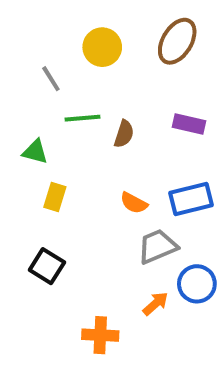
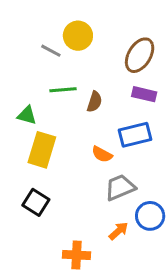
brown ellipse: (177, 41) -> (140, 55), moved
gray line: (51, 79) -> (51, 51), moved, turned -30
yellow rectangle: (55, 197) -> (42, 150), size x1.6
blue rectangle: (191, 199) -> (135, 135), moved

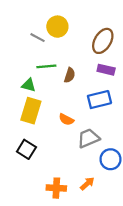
green triangle: (27, 115) -> (29, 85), moved
orange semicircle: (102, 154) -> (66, 119), moved
orange arrow: (119, 231) -> (87, 184), moved

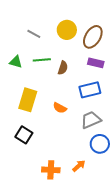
yellow circle: (57, 27) -> (67, 30), moved
green triangle: (29, 85) -> (16, 62), moved
gray trapezoid: (88, 138) -> (91, 120), moved

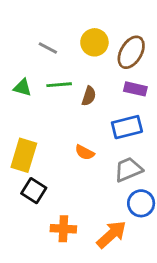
yellow rectangle: (28, 100) -> (24, 155), moved
orange arrow: (79, 166) -> (111, 234), size x1.6
orange cross: (51, 170) -> (63, 229), moved

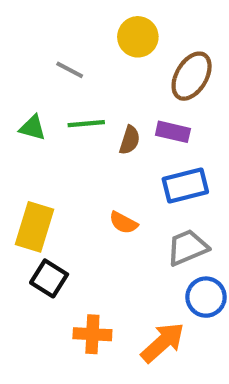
yellow circle: (94, 42) -> (138, 37), moved
purple rectangle: (135, 89) -> (173, 132), moved

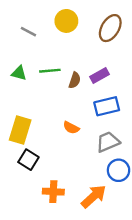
yellow circle: (138, 37) -> (66, 21), moved
gray line: (70, 70) -> (28, 32), moved
brown ellipse: (192, 76) -> (110, 28), moved
purple rectangle: (173, 132) -> (100, 75), turned -42

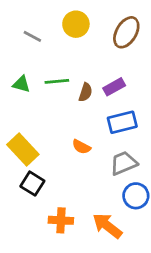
yellow rectangle: (20, 130) -> (23, 149), turned -60
orange arrow: (94, 196) -> (107, 226), turned -100

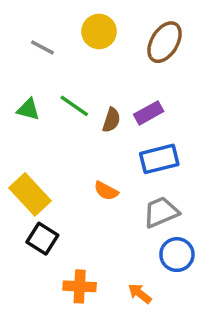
green line: (57, 81) -> (74, 106), turned 40
orange arrow: (107, 226) -> (140, 294), size x0.6

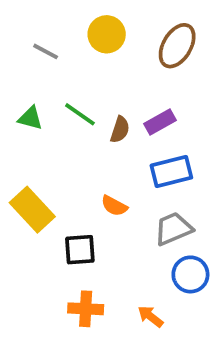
black square: (42, 239) -> (80, 250), moved, turned -36

